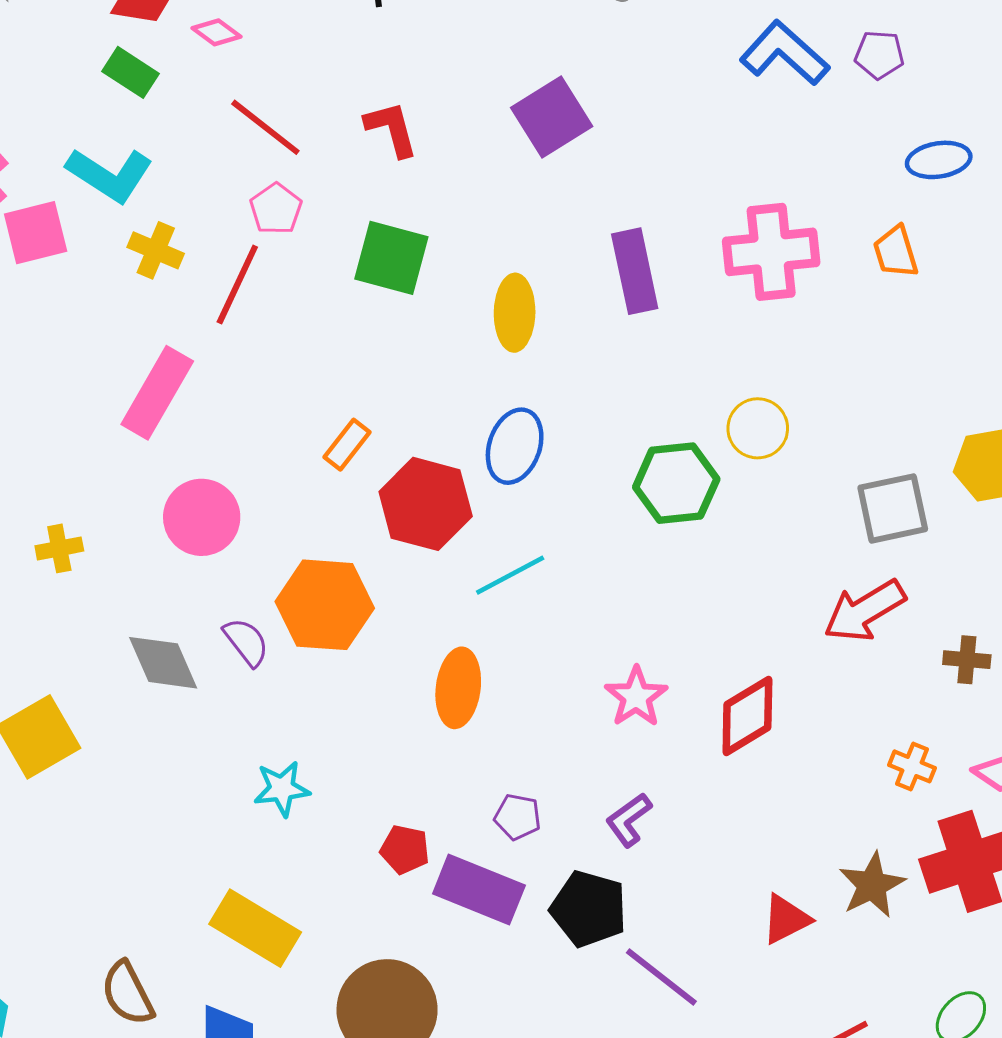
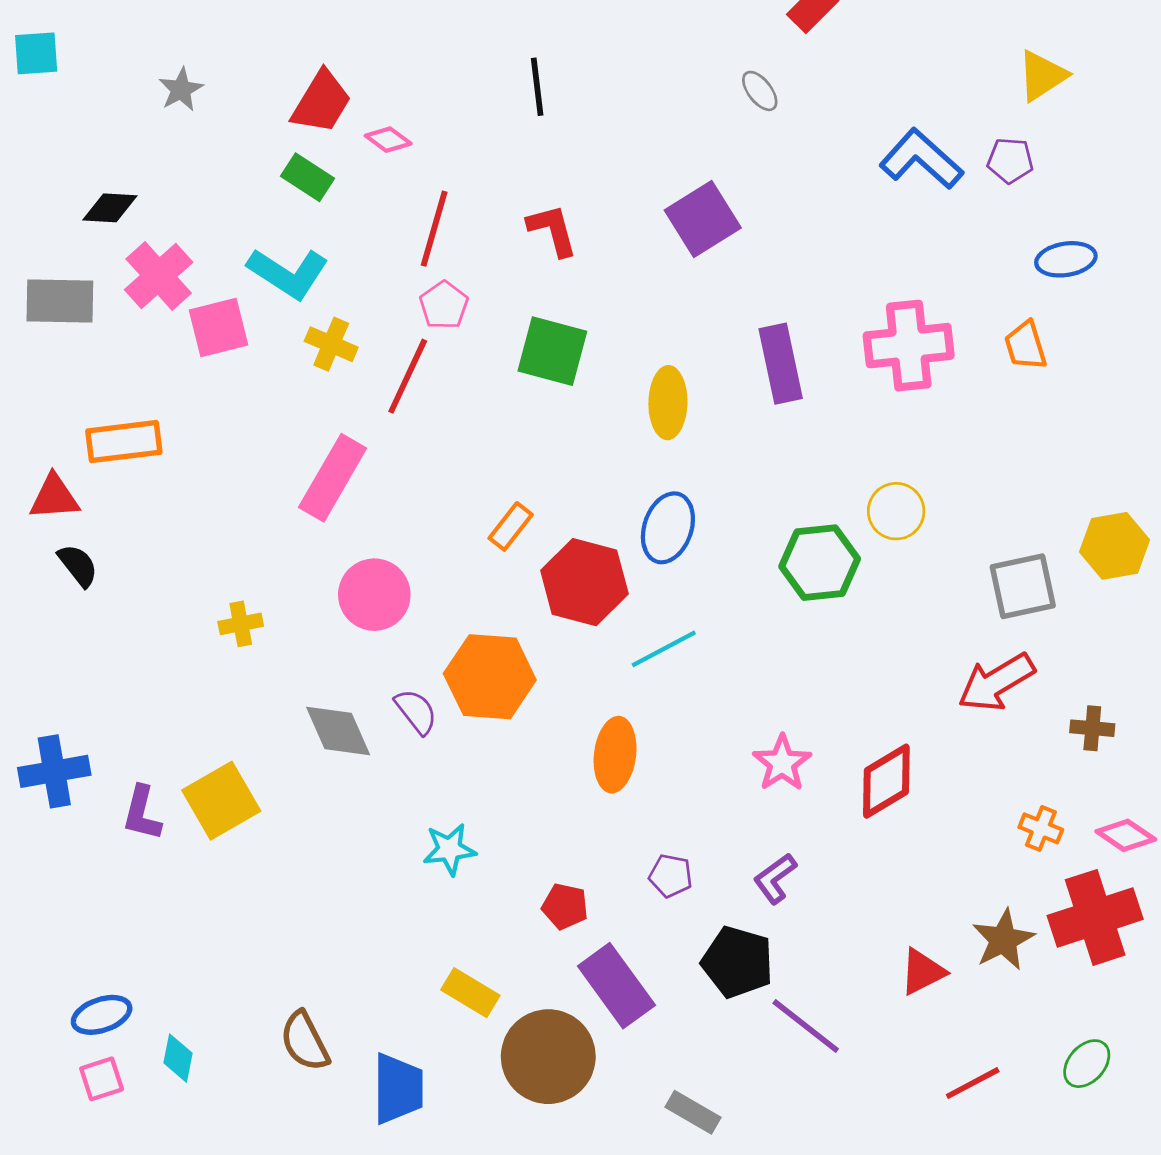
red line: (265, 127) -> (434, 229), turned 68
purple rectangle: (479, 890) -> (616, 986), moved, turned 32
yellow rectangle: (255, 928) -> (470, 993), moved, size x0.7

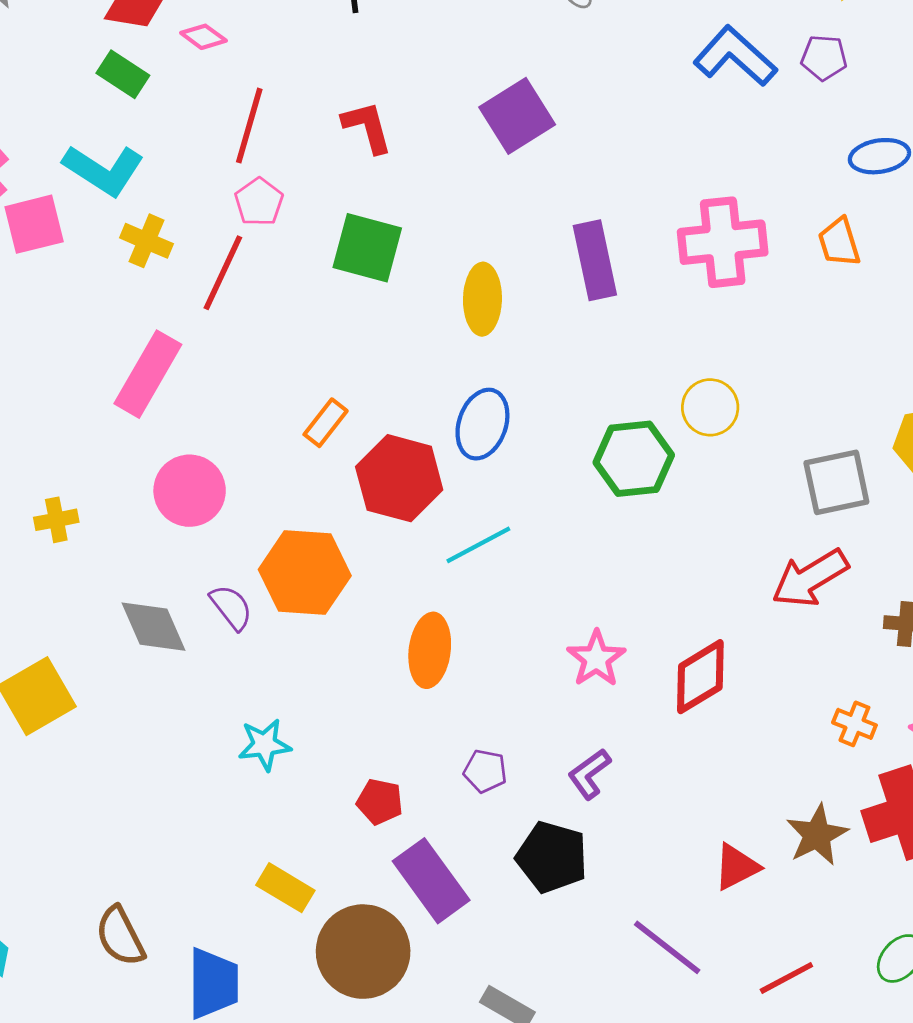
purple line: (806, 1026) -> (667, 947), moved

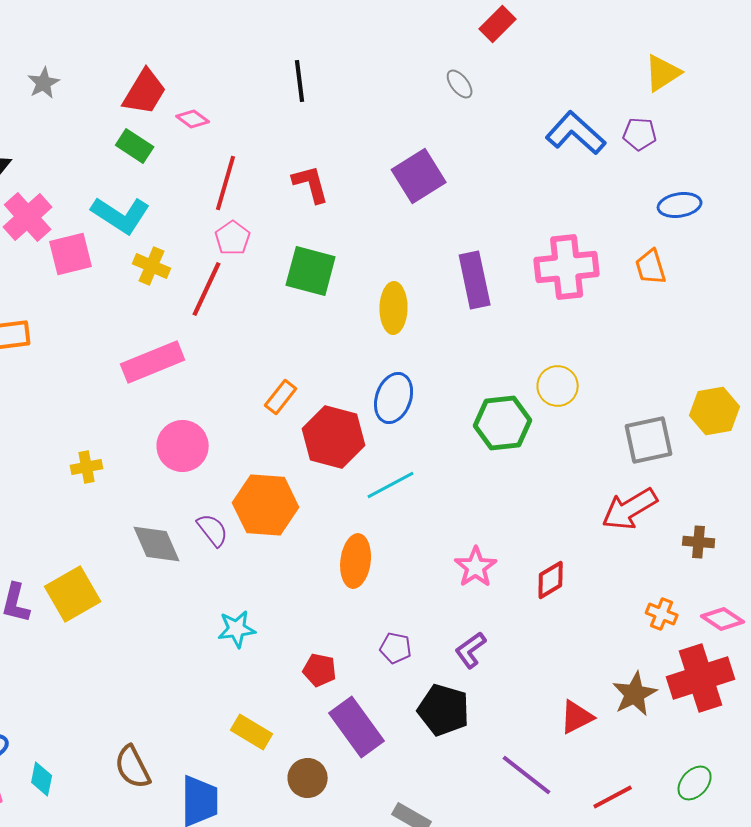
pink rectangle: (148, 374) -> (153, 362), turned 38
red diamond: (700, 677) -> (551, 580), size x0.7
brown circle: (363, 952) -> (308, 778), size x0.6

